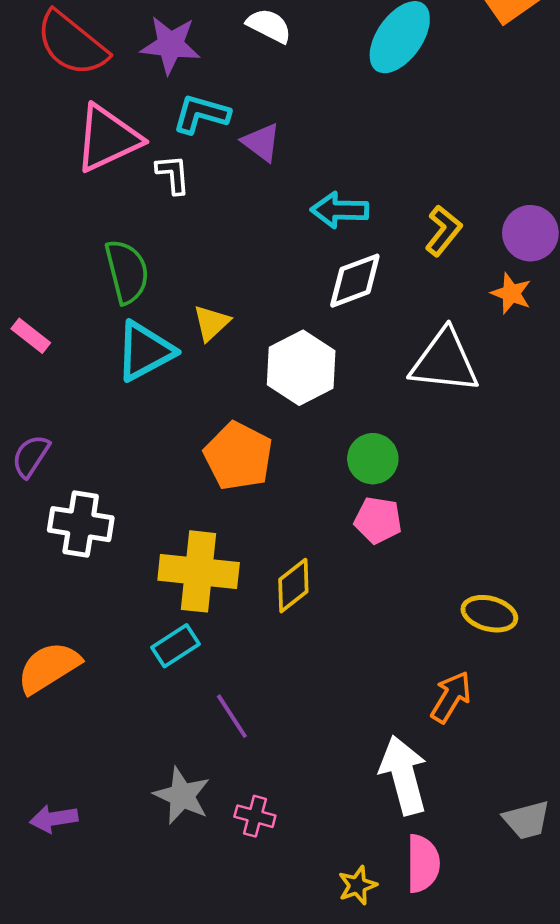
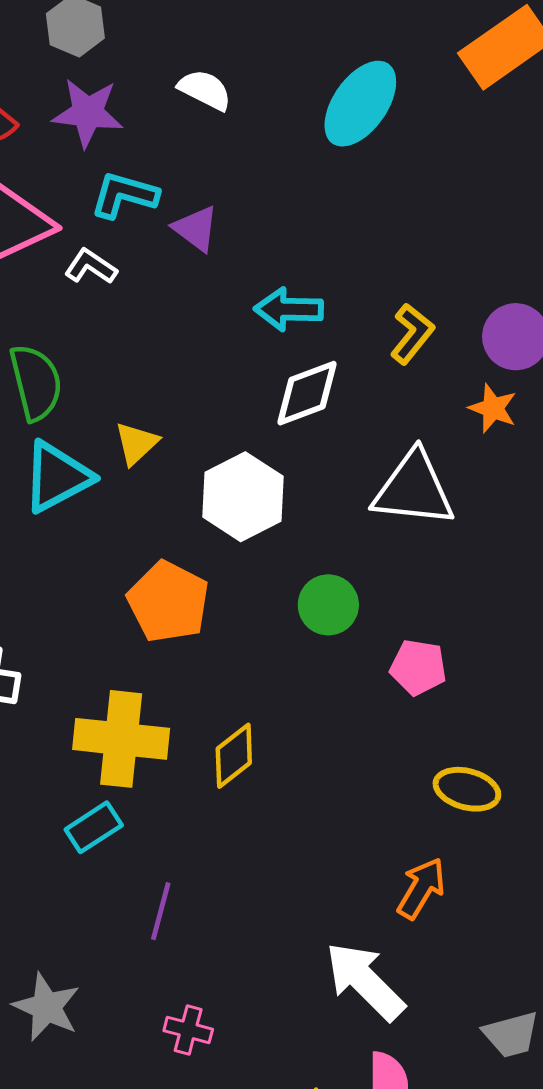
white L-shape: (173, 174) -> (91, 267), turned -51
pink pentagon: (378, 520) -> (418, 667), moved
purple line: (232, 716) -> (161, 911), turned 48
white arrow: (404, 775) -> (365, 981), turned -30
gray star: (182, 796) -> (46, 1007), moved

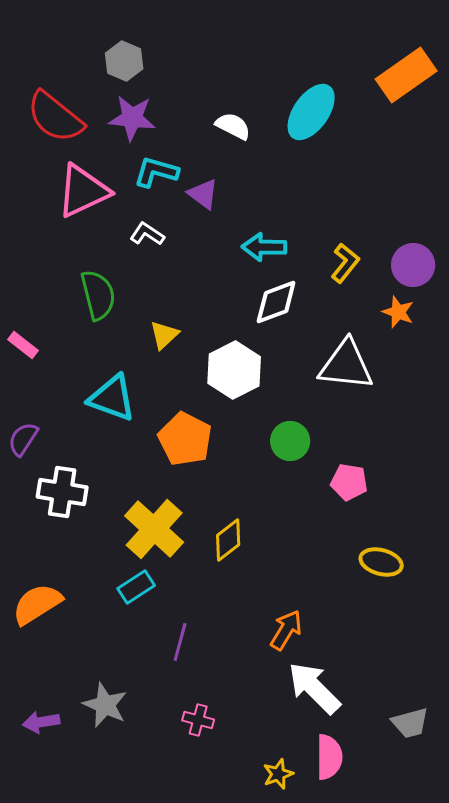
white semicircle: (205, 90) -> (233, 126), moved
white L-shape: (91, 267) -> (147, 234), moved
cyan triangle: (57, 477) -> (112, 398), moved, turned 48
yellow cross: (121, 739) -> (154, 529), turned 36
orange arrow: (421, 888) -> (286, 630), moved

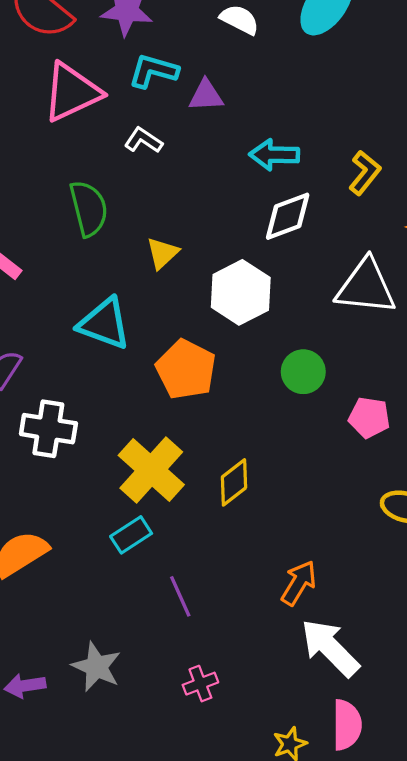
purple triangle: (203, 194) -> (206, 96), turned -40
purple line: (180, 642) -> (180, 596), turned -39
pink cross: (198, 720) -> (200, 684), turned -36

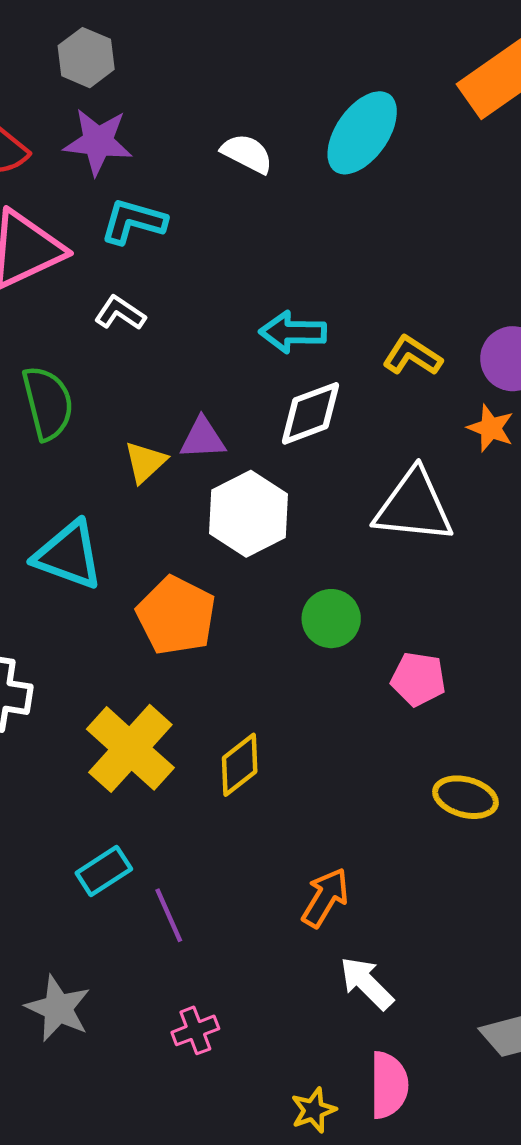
purple triangle: (206, 96) -> (203, 438), moved
yellow L-shape: (365, 173) -> (412, 356), turned -96
cyan rectangle: (131, 535) -> (104, 871), moved
white arrow: (330, 648) -> (367, 983), size x0.7

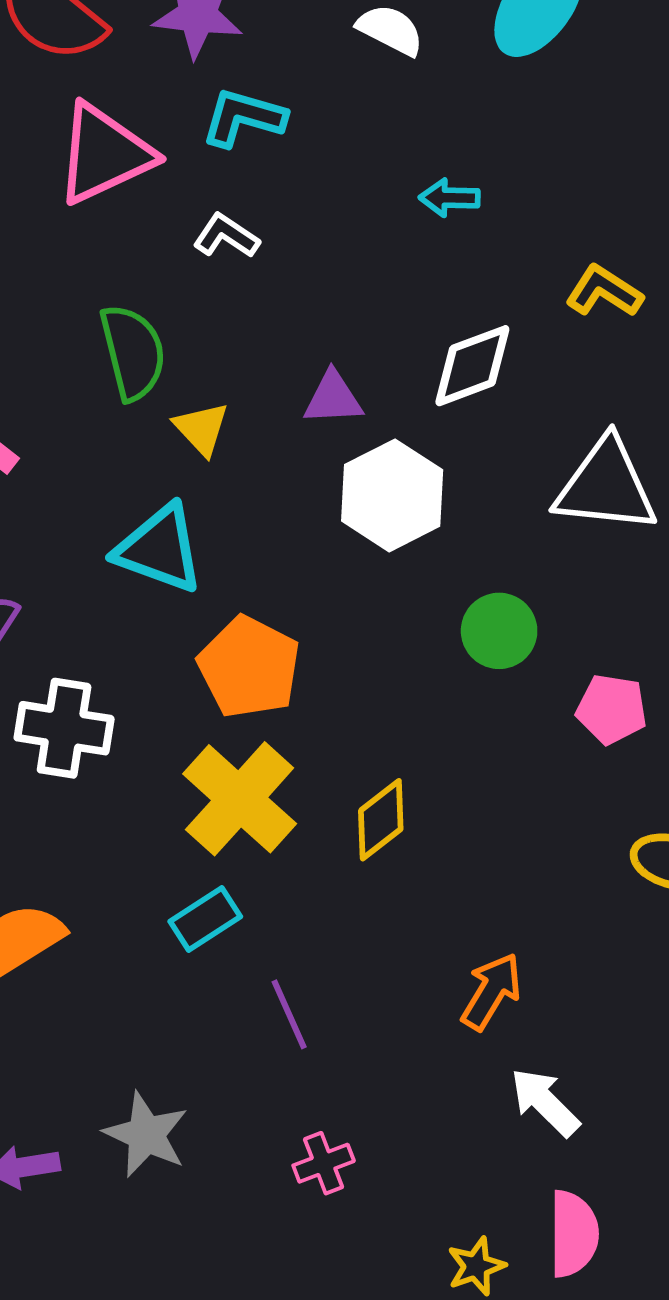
cyan arrow: (293, 332) -> (449, 198), moved, size x0.7
yellow triangle: (145, 462) -> (201, 429), moved, turned -30
orange pentagon: (176, 616) -> (249, 667), moved
cyan rectangle: (104, 871) -> (205, 919), moved

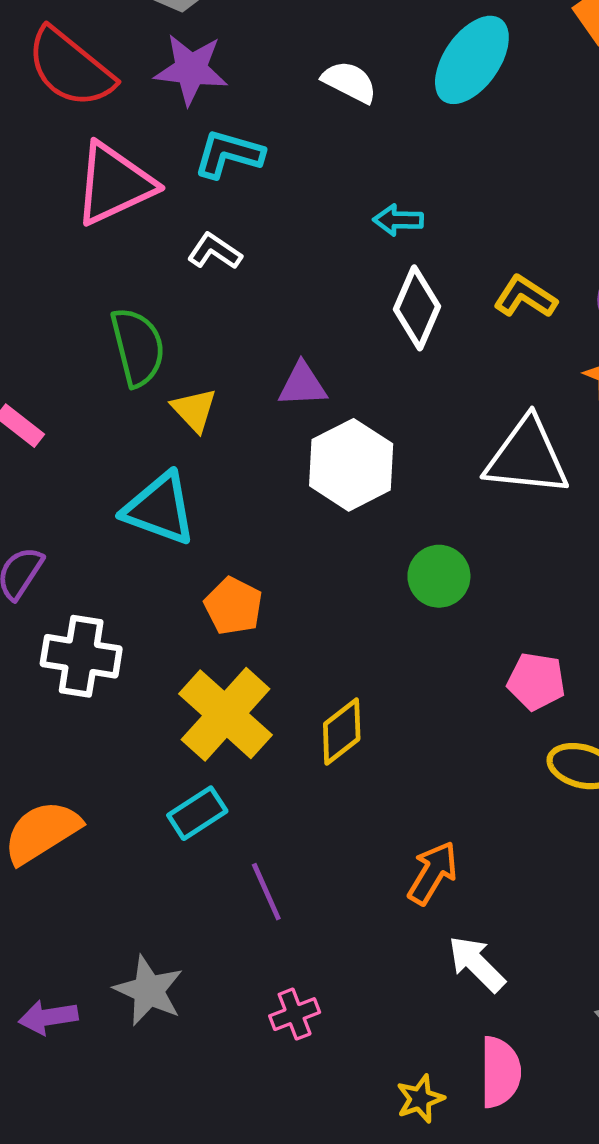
white diamond: (472, 366) -> (417, 308), moved, turned -46
orange pentagon: (249, 667) -> (233, 606), size x0.7
pink pentagon: (612, 709) -> (536, 681), moved

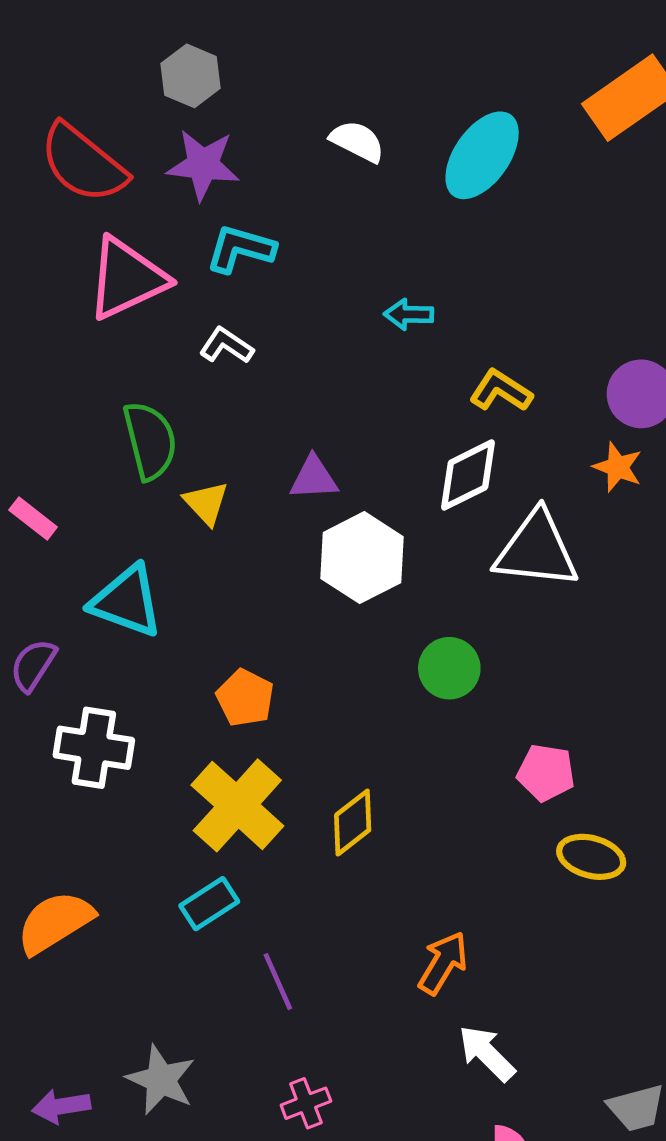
white semicircle: (350, 82) -> (357, 141), moved
yellow L-shape: (525, 297) -> (501, 391), moved
white diamond: (417, 308) -> (468, 475), moved, turned 40
cyan triangle: (160, 509) -> (127, 601), moved

